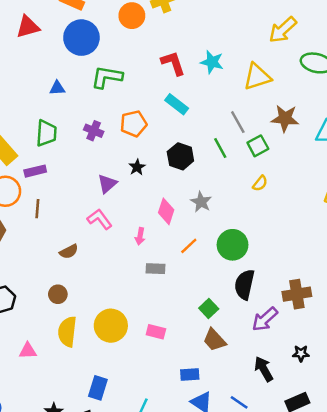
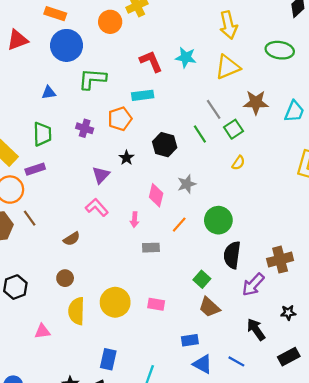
yellow arrow: (283, 30) -> (228, 25), moved, turned -56
cyan rectangle: (177, 104) -> (143, 95), moved, turned -40
gray star: (201, 202) -> (187, 184), turned 30
brown line: (37, 209) -> (30, 218), moved, turned -35

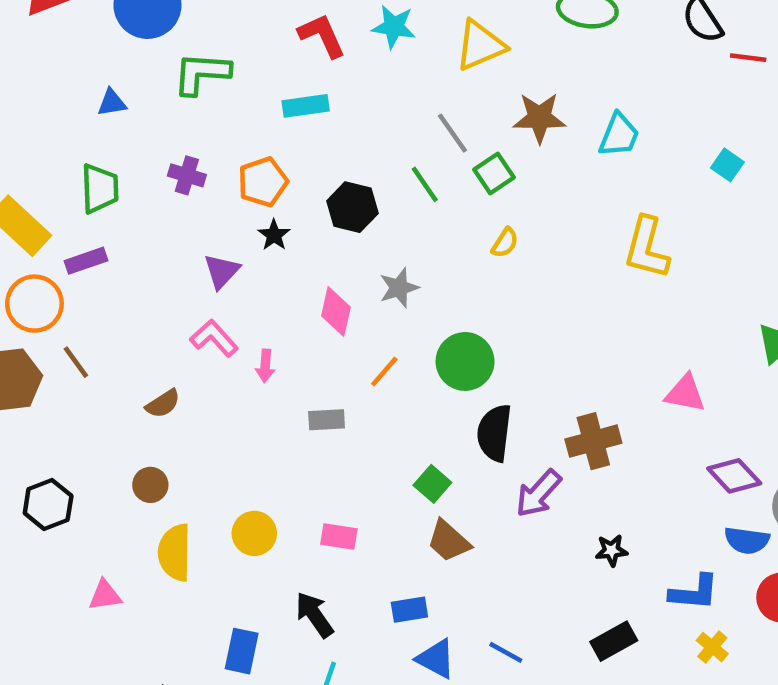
orange pentagon: (120, 119) -> (263, 182), moved
pink arrow: (135, 220) -> (265, 366), moved
yellow circle: (115, 302) -> (254, 533), size x0.7
black arrow: (256, 329) -> (314, 615), moved

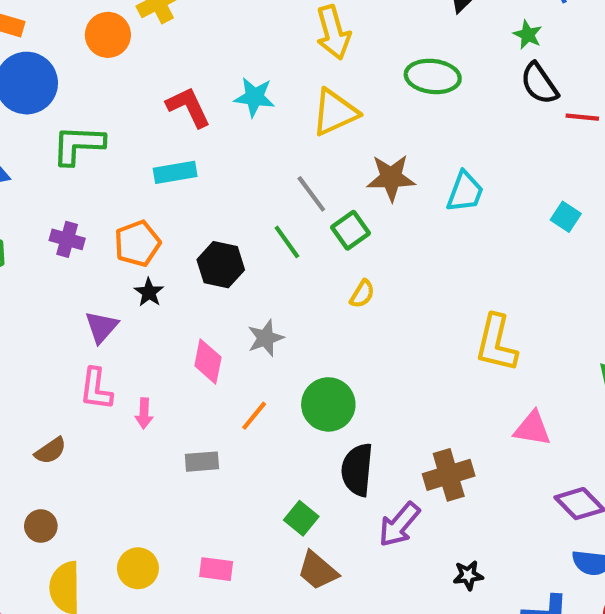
yellow L-shape: (647, 248) -> (496, 343), moved
pink L-shape: (214, 338) -> (96, 389), turned -129

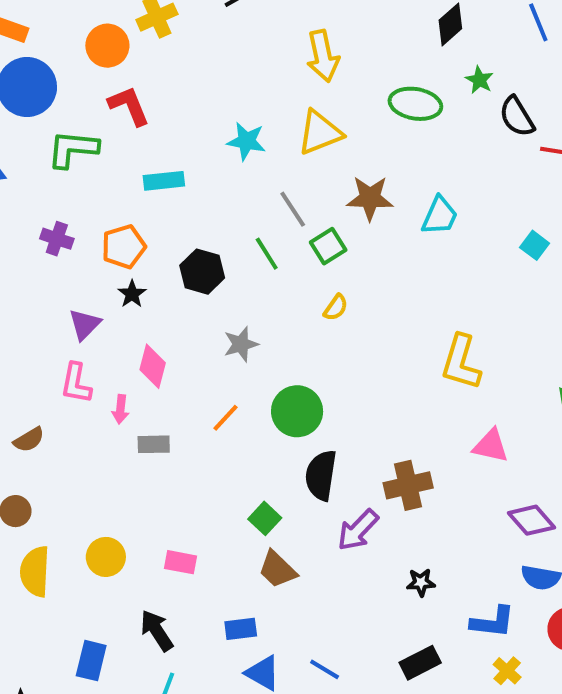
green star: (528, 35) -> (479, 80), moved
cyan star: (254, 97) -> (246, 141), moved
red L-shape: (188, 107) -> (129, 106), moved
pink diamond: (208, 361) -> (153, 366), moved
gray rectangle: (202, 462) -> (154, 444), moved

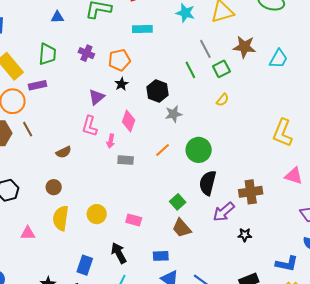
black hexagon: (202, 272) -> (157, 91), moved
black star: (421, 582) -> (245, 235), moved

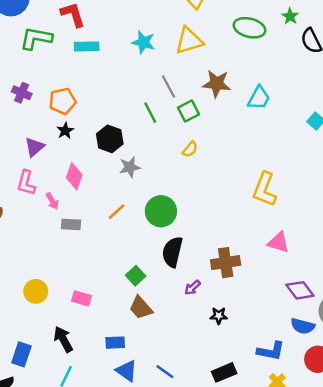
cyan rectangle: (142, 29) -> (87, 46), moved
pink arrow: (111, 141) -> (52, 201), turned -40
purple arrow: (224, 212) -> (192, 288), size x0.6

